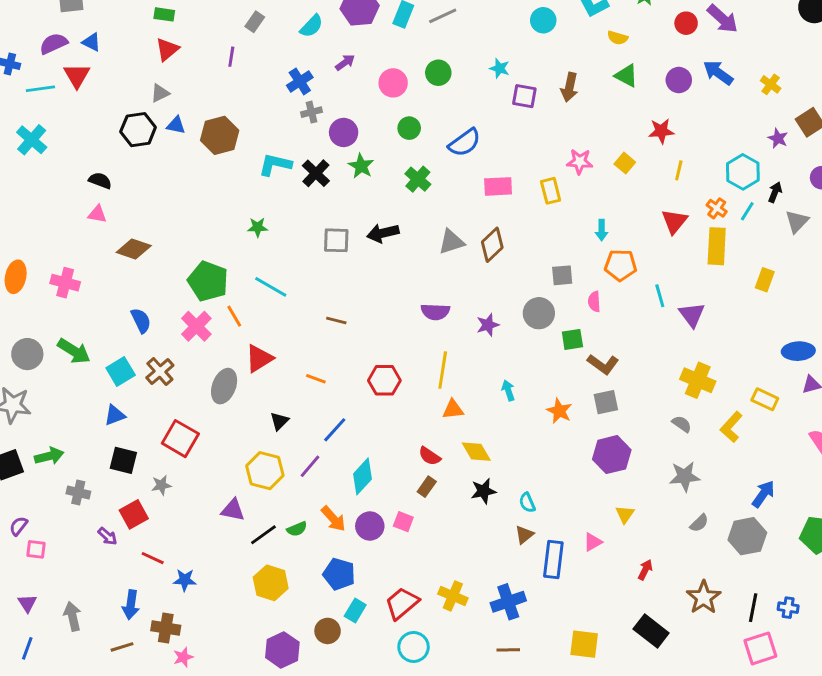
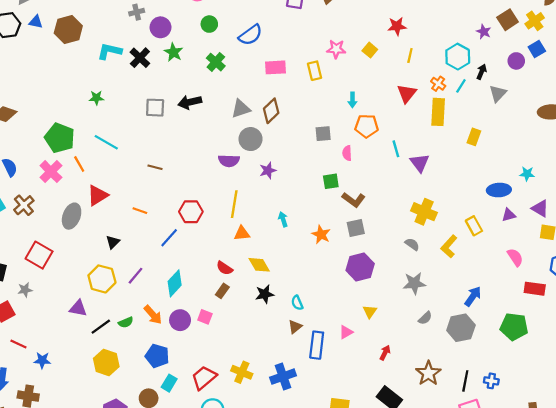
gray circle: (539, 313) -> (251, 139), moved
yellow rectangle: (765, 399) -> (474, 226), turned 36
blue line: (335, 430) -> (169, 238), moved

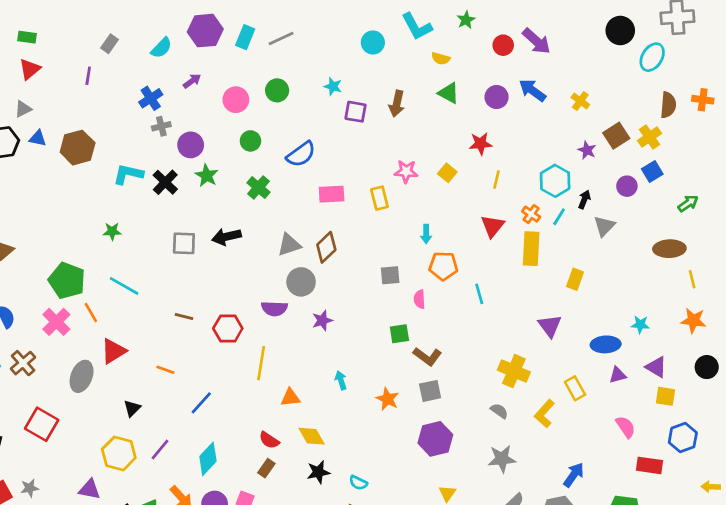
purple triangle: (420, 163) -> (550, 326), moved
yellow line: (234, 204) -> (261, 363), moved
red hexagon: (191, 212) -> (228, 328), moved
gray star: (25, 290) -> (30, 488), moved
cyan semicircle: (297, 303) -> (358, 483), turned -40

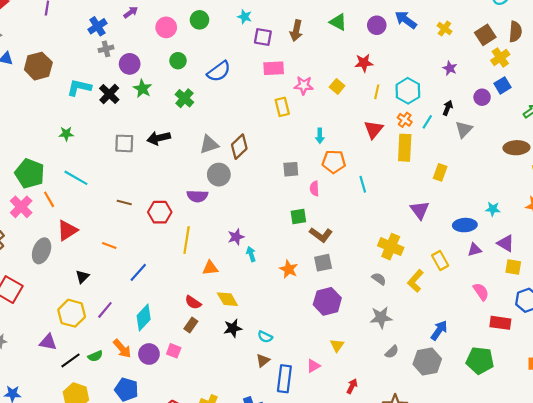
brown square: (616, 136) -> (485, 35), moved
cyan hexagon: (555, 181) -> (408, 91), moved
pink rectangle: (332, 194) -> (274, 68), moved
purple star: (322, 320) -> (236, 237), moved

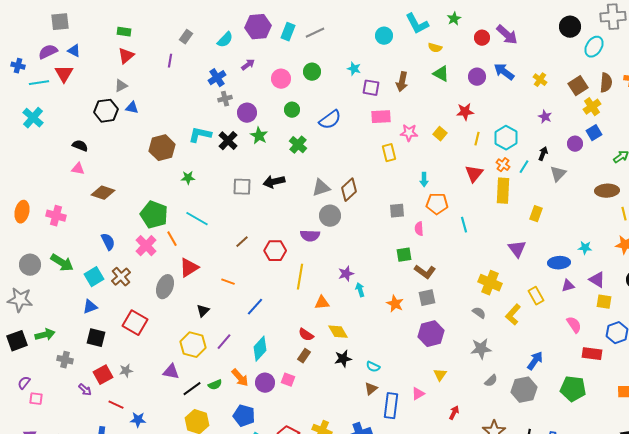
brown hexagon: (38, 66) -> (162, 148), moved
brown line: (124, 202) -> (242, 242), turned -56

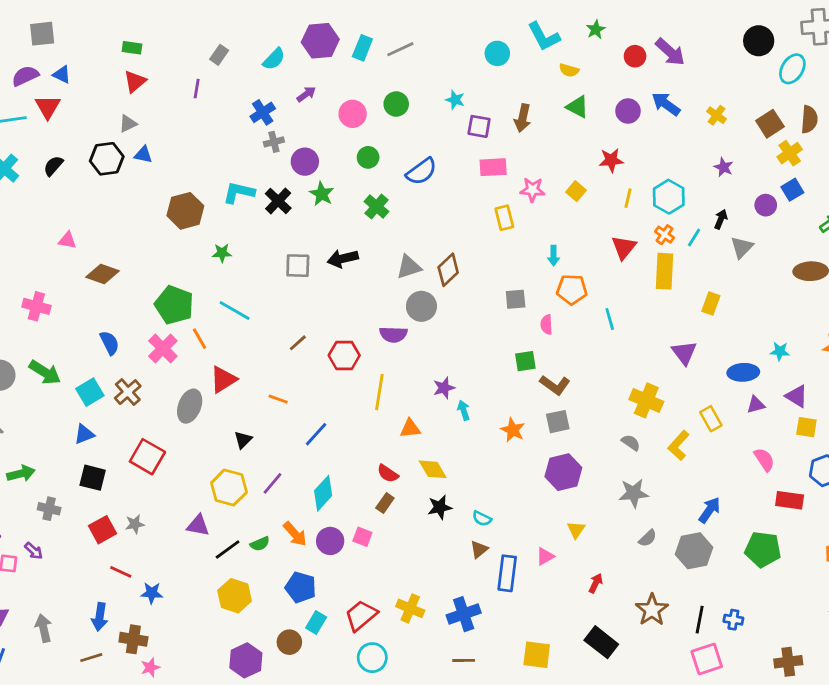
black semicircle: (80, 146) -> (53, 166), moved, turned -70
purple arrow: (85, 390) -> (34, 551), moved

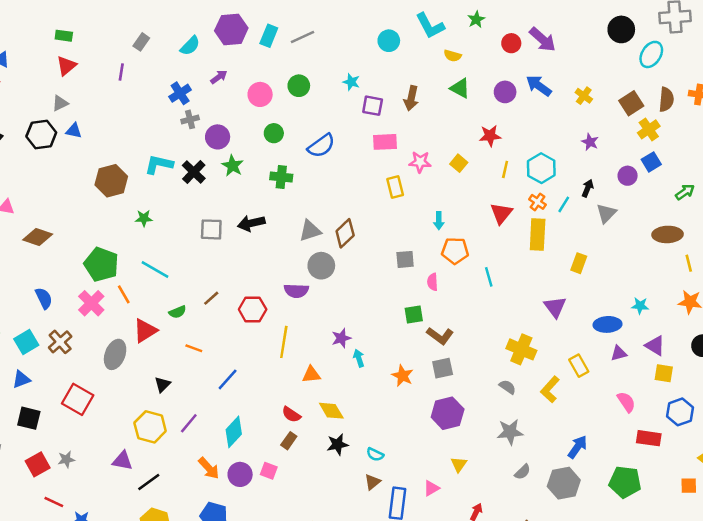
green cross: (376, 207) -> (281, 177), turned -35
green semicircle: (260, 544) -> (178, 312), moved

